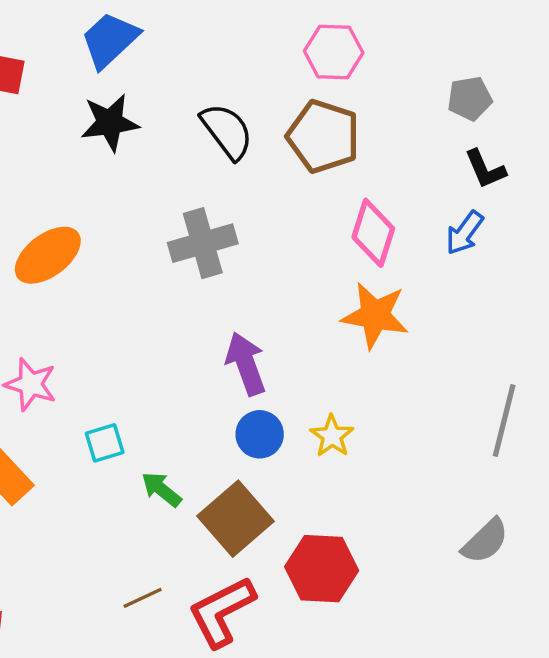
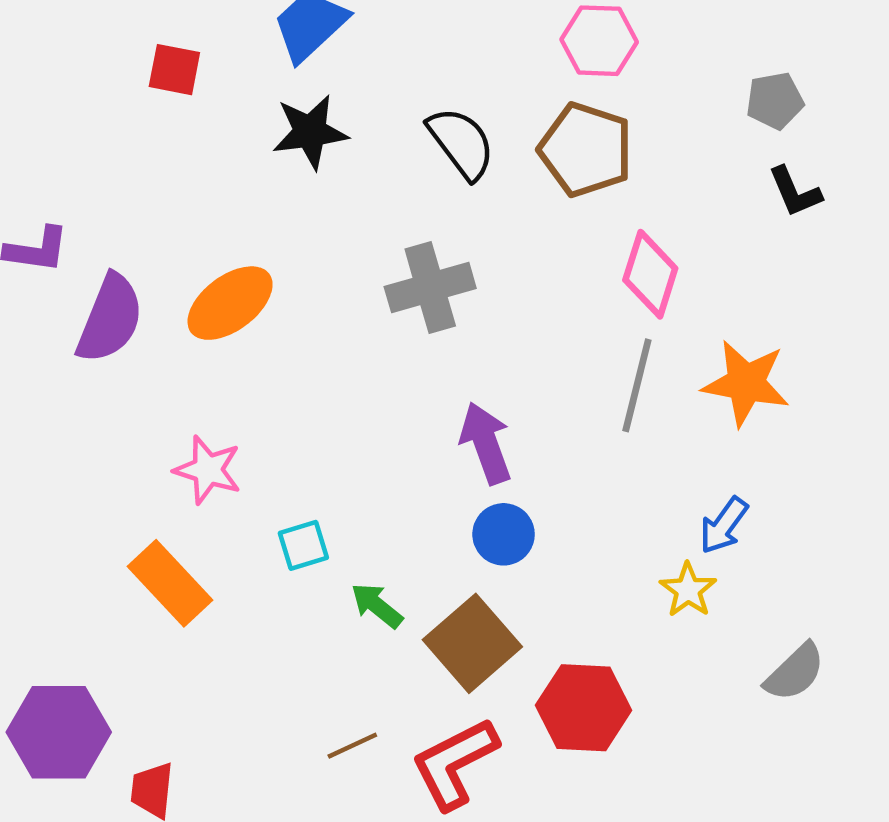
blue arrow: (465, 233) -> (724, 525), moved
orange star: (375, 315) -> (746, 383), moved
gray line: (504, 421) -> (637, 385), moved
yellow star: (332, 436) -> (688, 590), moved

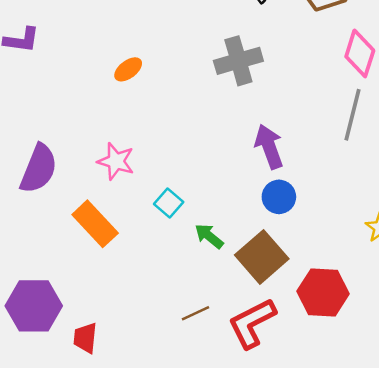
orange ellipse: (230, 303) -> (128, 69), size x0.6
purple semicircle: (110, 319) -> (39, 169), moved
cyan square: (303, 545) -> (169, 203), turned -32

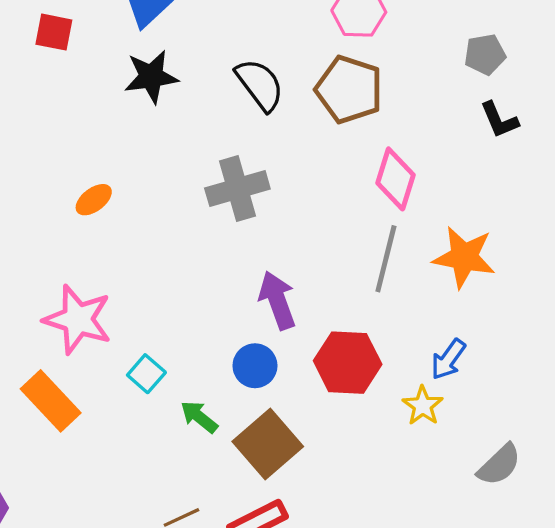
pink star: (116, 161) -> (78, 319), size x1.4
blue circle: (279, 197) -> (255, 366), moved
red hexagon: (323, 292) -> (348, 363), moved

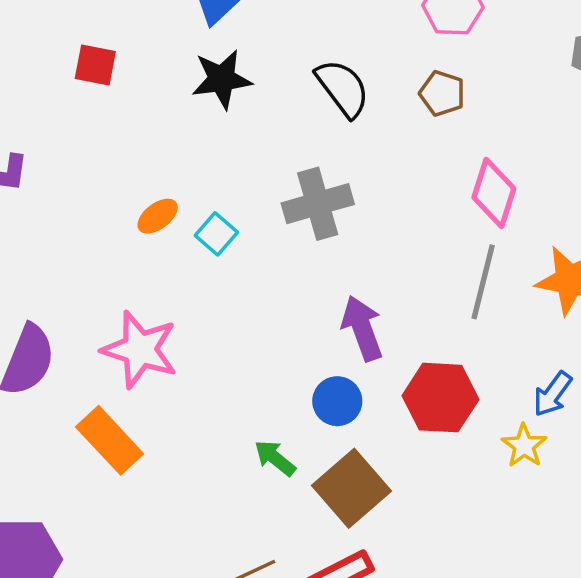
red square: (54, 32) -> (95, 65), moved
brown pentagon: (349, 90) -> (442, 93), size x0.6
cyan square: (146, 374) -> (216, 234), moved

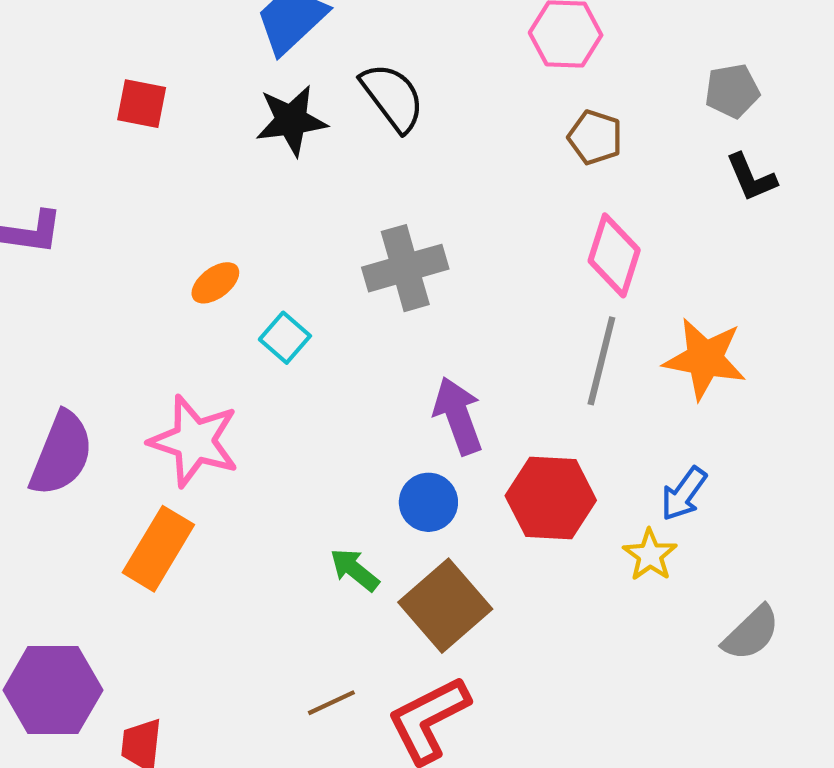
black semicircle: (343, 88) -> (393, 97), moved
brown pentagon: (442, 93) -> (595, 137), moved
cyan square: (216, 234) -> (285, 338), moved
orange rectangle: (110, 440) -> (158, 549), turned 74

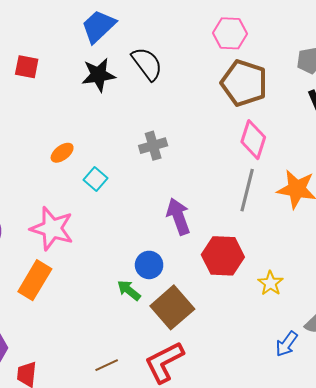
brown pentagon: (595, 137) -> (244, 83), size x1.8
gray cross: (405, 268) -> (153, 146), size x0.7
blue arrow: (684, 494) -> (287, 344), moved
blue circle: (428, 502) -> (149, 265), moved
brown line: (331, 703) -> (107, 365), moved

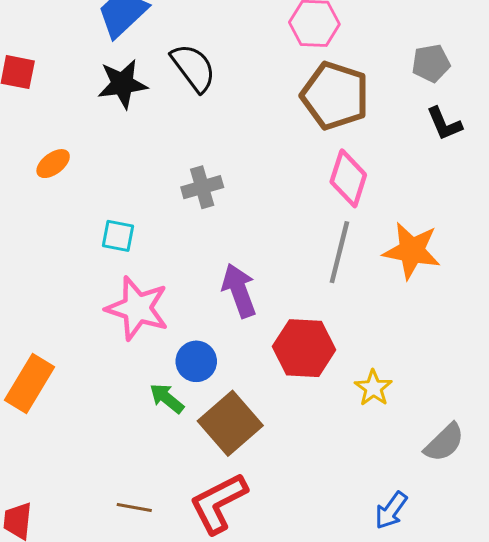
orange ellipse: (62, 153) -> (53, 164), moved
cyan square: (95, 179) -> (118, 236), turned -30
pink star: (52, 229) -> (137, 308), moved
blue arrow: (287, 344) -> (391, 510), moved
brown line: (107, 365) -> (134, 507), turned 35

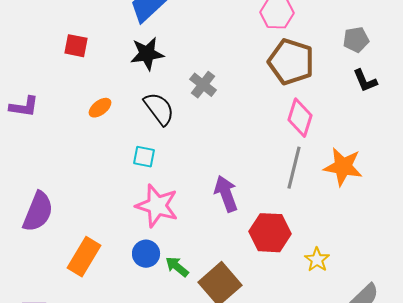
black semicircle: (193, 68) -> (159, 109), moved
gray cross: (202, 187) -> (203, 85), moved, turned -36
blue circle: (196, 361) -> (146, 254), moved

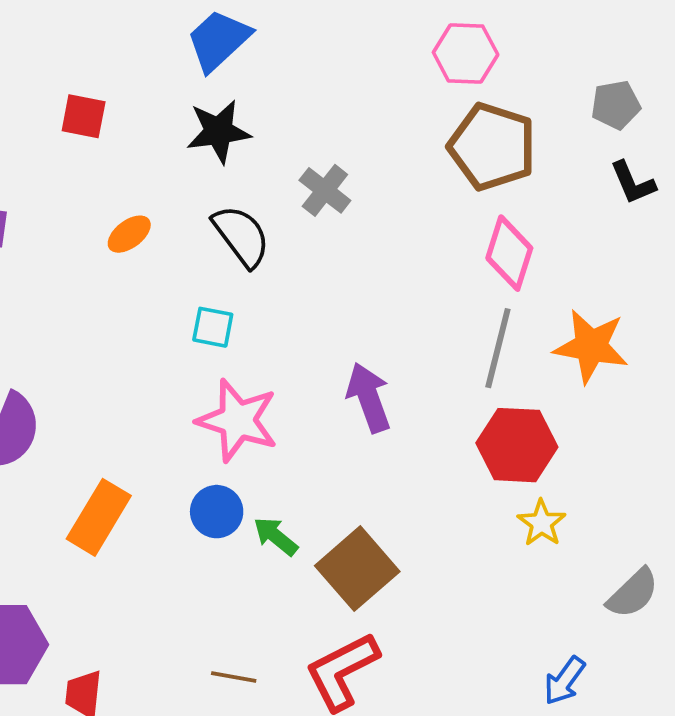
red hexagon: (270, 233) -> (517, 445), moved

